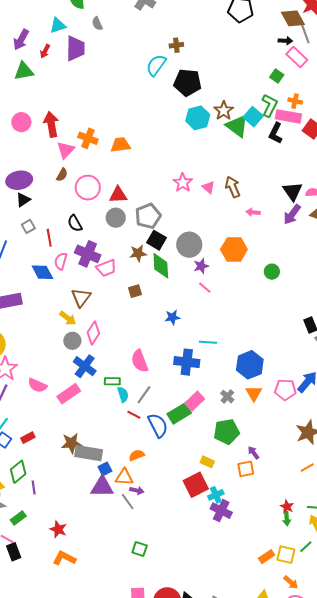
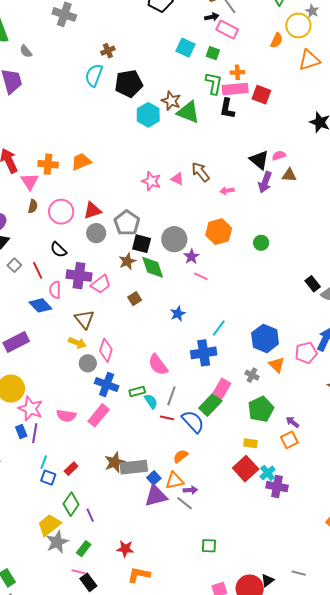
cyan square: (253, 117) -> (186, 48), moved
cyan line: (208, 342) -> (219, 328), turned -42

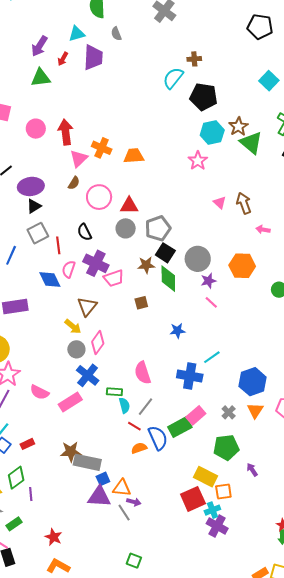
pink star: (151, 181) -> (198, 161), moved
gray square: (14, 265) -> (38, 233), size x1.5
orange square: (289, 440) -> (223, 492), moved
yellow rectangle: (250, 443) -> (206, 477), size x1.6
orange semicircle: (181, 456) -> (139, 448), moved

